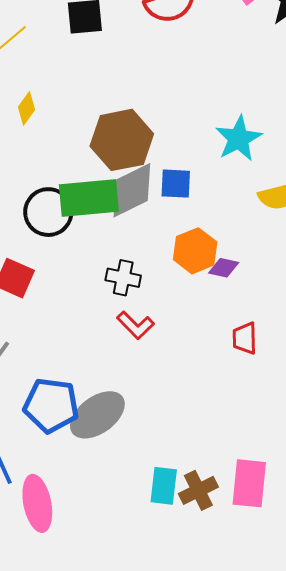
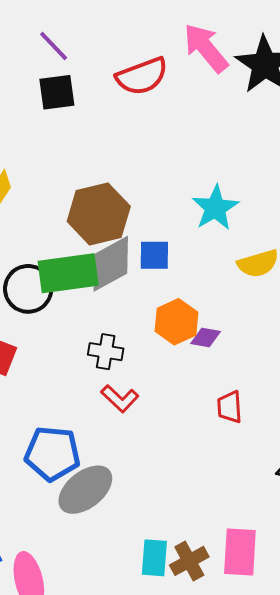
blue pentagon: (51, 405) -> (52, 454), moved

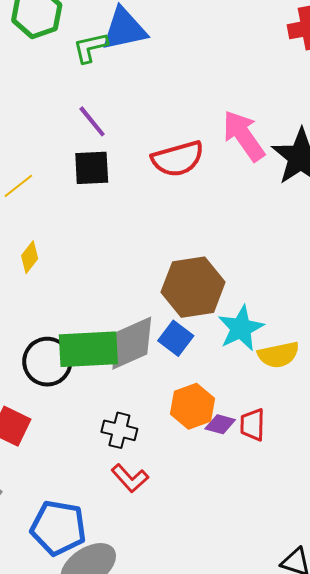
cyan star: (215, 208) -> (241, 328), moved
brown hexagon: (99, 214) -> (193, 287), moved
blue square: (154, 255) -> (176, 338), turned 32
red trapezoid: (230, 407) -> (252, 425), moved

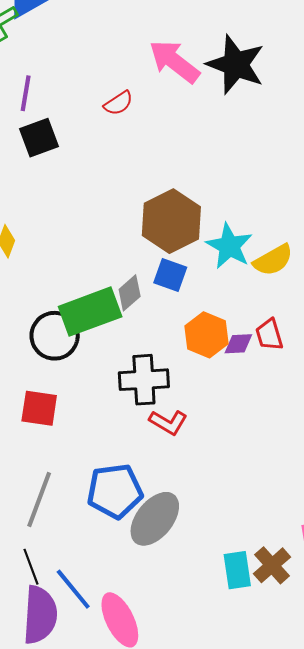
purple line: (92, 121) -> (26, 93), turned 66
red semicircle: (178, 159) -> (118, 103), size x0.6
gray diamond: (132, 343) -> (130, 293), size x0.6
black cross: (119, 430) -> (144, 380), size x1.4

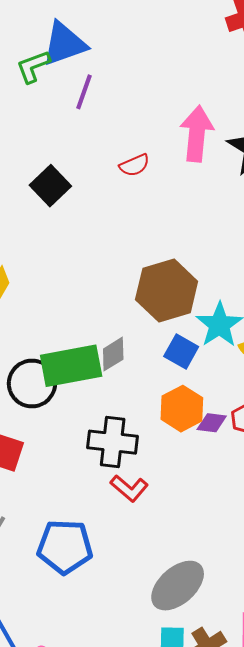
pink arrow: (174, 61) -> (197, 134), turned 48
purple line: (26, 93) -> (84, 92), moved
black square: (39, 138) -> (50, 186), turned -33
blue square: (170, 275) -> (181, 352), moved
gray ellipse: (155, 519) -> (178, 586), moved

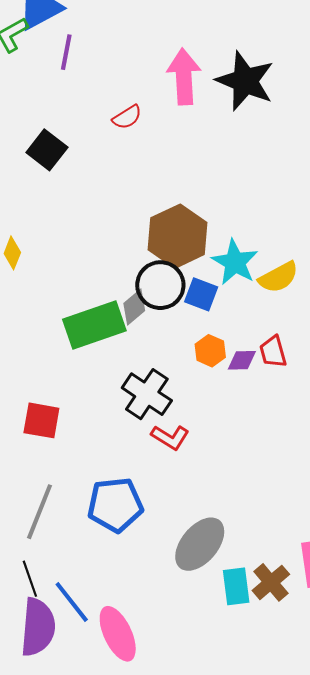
black circle: (32, 384) -> (160, 285), moved
orange hexagon: (182, 409) -> (210, 351), size x0.7
black cross: (113, 442) -> (147, 394), turned 36
gray ellipse: (178, 586) -> (200, 544), moved

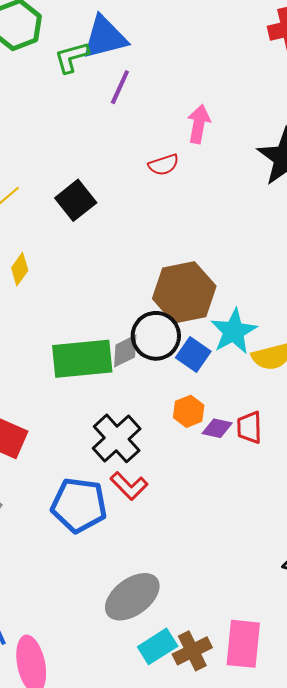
pink arrow: (184, 77) -> (199, 124), moved, size x0.7
black square: (47, 150) -> (76, 200), moved
blue pentagon: (115, 505) -> (79, 505), moved
cyan rectangle: (236, 586) -> (158, 646), turned 51

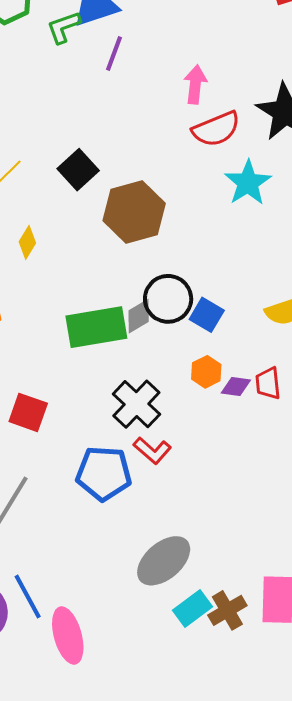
red semicircle: (164, 165) -> (216, 129), moved, size x1.6
brown hexagon: (184, 292) -> (134, 212), moved
cyan star: (234, 331) -> (248, 183), moved

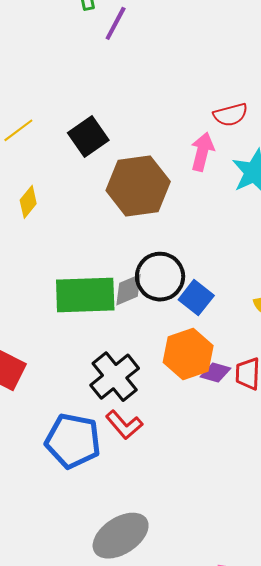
purple line: (114, 53) -> (116, 23), moved
pink arrow: (195, 84) -> (202, 152), moved
red semicircle: (216, 129) -> (231, 115), size x0.7
orange hexagon: (206, 372) -> (188, 354), size x1.6

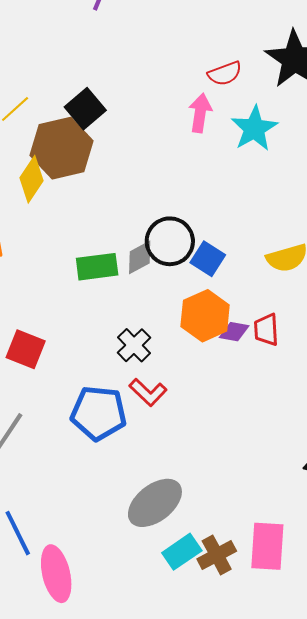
brown hexagon: (138, 186) -> (62, 148), moved
yellow diamond: (28, 202) -> (32, 179), size x1.4
green rectangle: (85, 295) -> (97, 267), size x0.7
black cross: (115, 377) -> (134, 345), size x0.7

